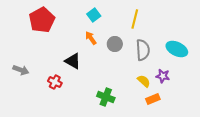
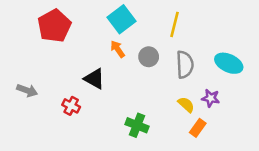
cyan square: (94, 15) -> (121, 19), size x1.5
orange rectangle: (153, 99) -> (198, 128), turned -32

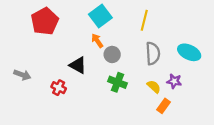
gray circle: (149, 57) -> (112, 54), moved
green cross: (137, 125) -> (117, 82), moved

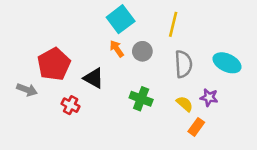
red pentagon: (45, 21) -> (54, 64), moved
gray circle: (112, 54) -> (142, 51), moved

